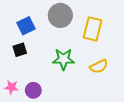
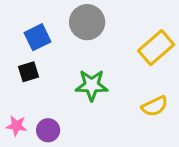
yellow rectangle: (93, 29) -> (156, 48), moved, turned 35
yellow semicircle: (99, 66) -> (155, 106), moved

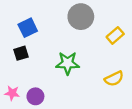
gray circle: (87, 22) -> (81, 17), moved
yellow rectangle: (156, 48) -> (115, 35), size x0.7

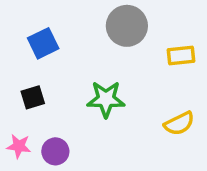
yellow rectangle: (115, 35) -> (181, 55), turned 35
black square: (21, 53) -> (33, 97), moved

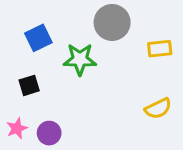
green star: (106, 99) -> (80, 59), moved
pink star: (19, 146) -> (17, 128), turned -30

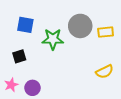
gray circle: (112, 22) -> (80, 26), moved
blue square: (38, 38) -> (25, 25), turned 36

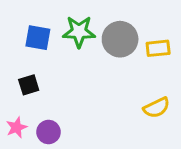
green star: (53, 39) -> (79, 32), moved

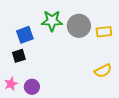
blue square: (38, 38) -> (25, 35), moved, turned -30

